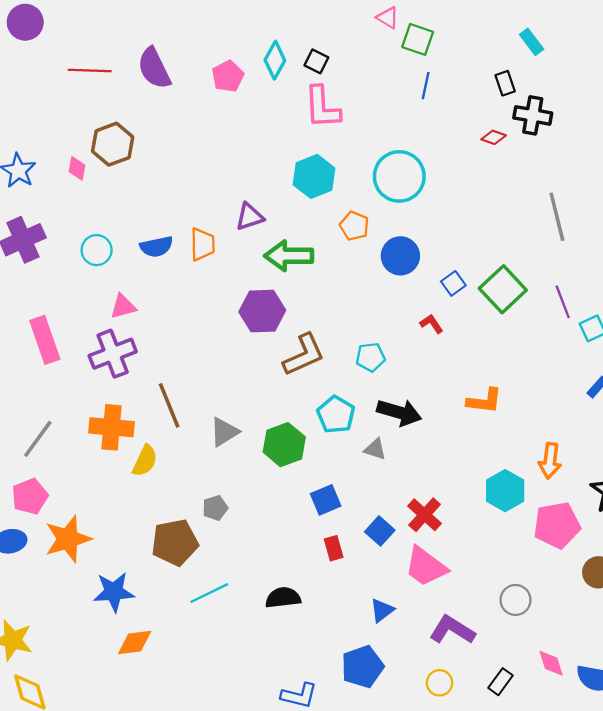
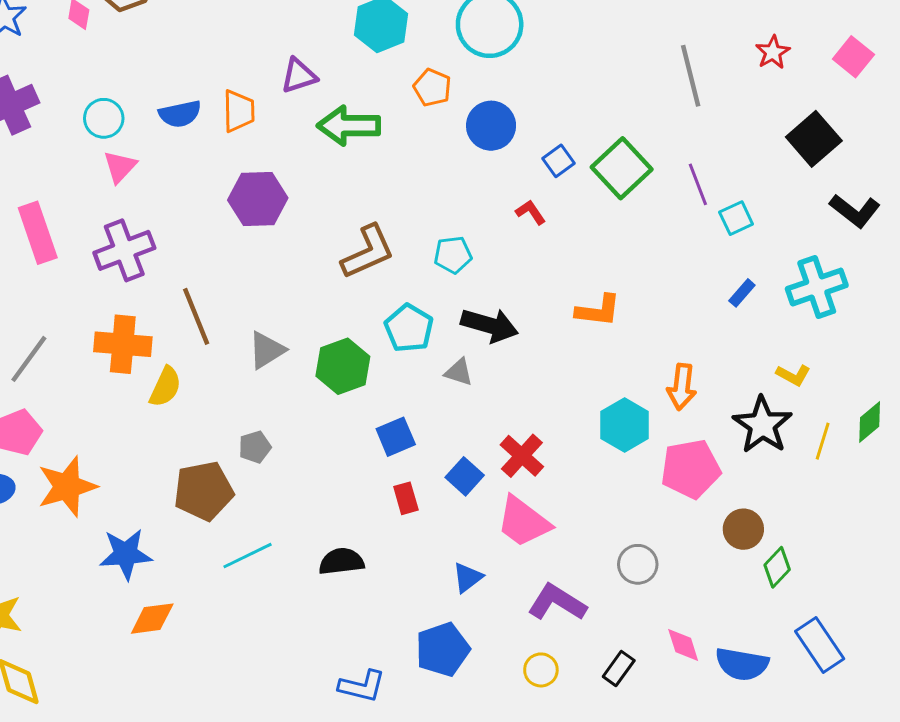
pink triangle: (123, 306) -> (120, 167), moved, turned -32
purple hexagon: (262, 311) -> (258, 199), moved

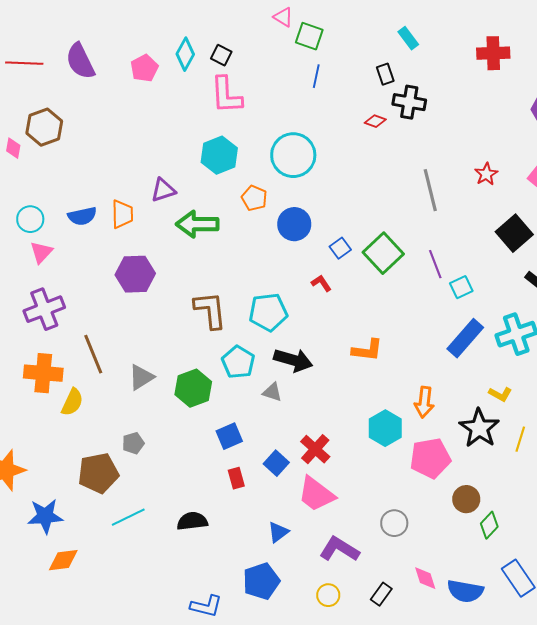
brown L-shape: (368, 252) -> (210, 310), turned -72
cyan pentagon: (453, 255) -> (268, 312), size x1.5
blue rectangle: (742, 293) -> (465, 338), size x2.0

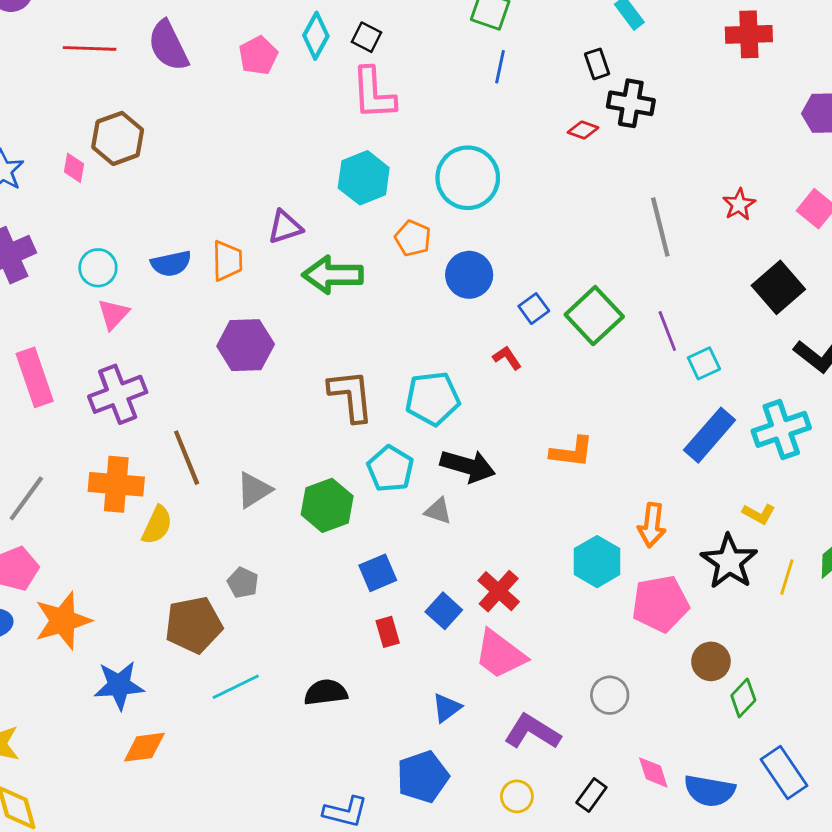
gray pentagon: (133, 443) -> (243, 583), turned -30

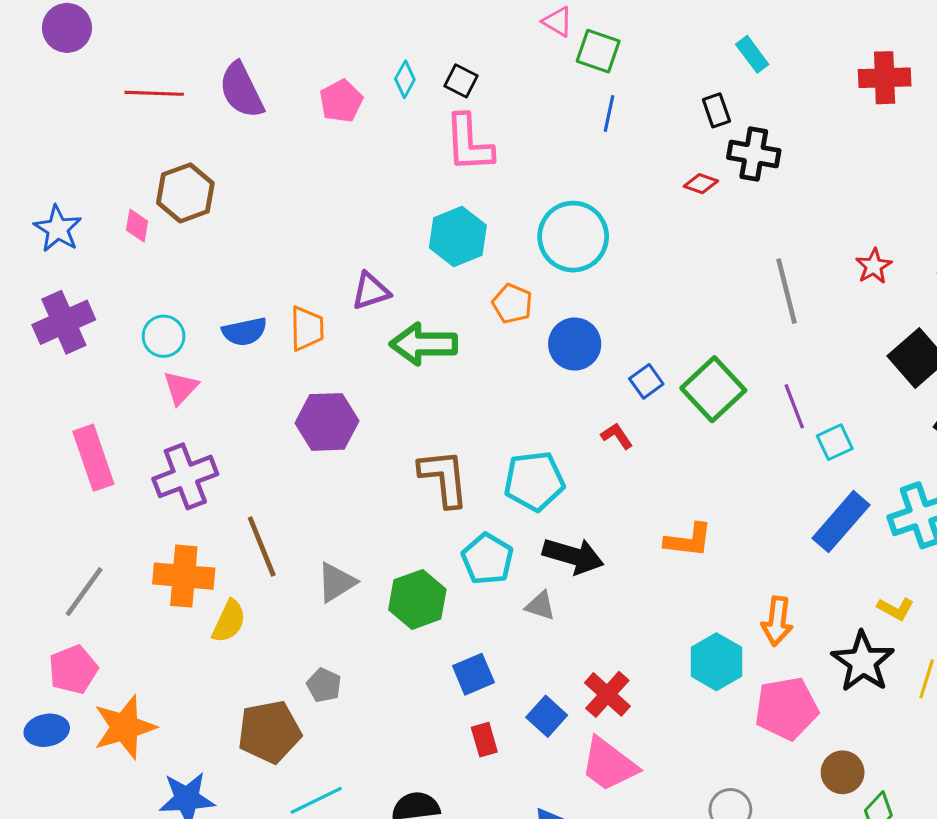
cyan diamond: (316, 36) -> (405, 79), size x0.7

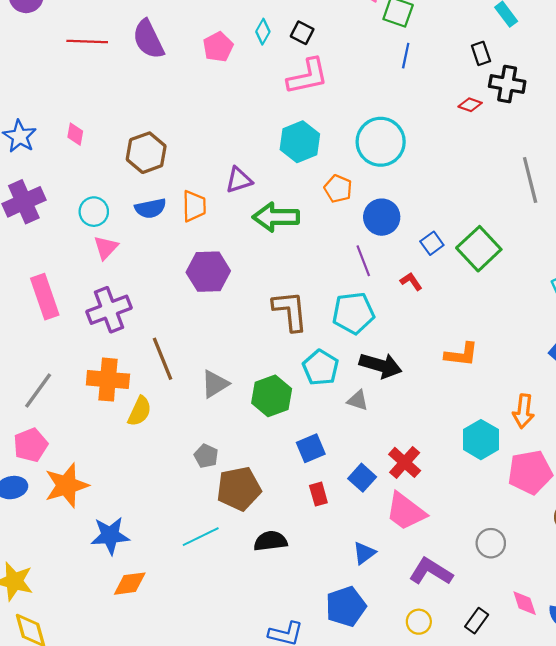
pink L-shape: (469, 143) -> (308, 76), turned -99
brown hexagon: (185, 193) -> (146, 153), moved
purple line: (794, 406) -> (363, 261), moved
brown pentagon: (269, 732) -> (239, 489), moved

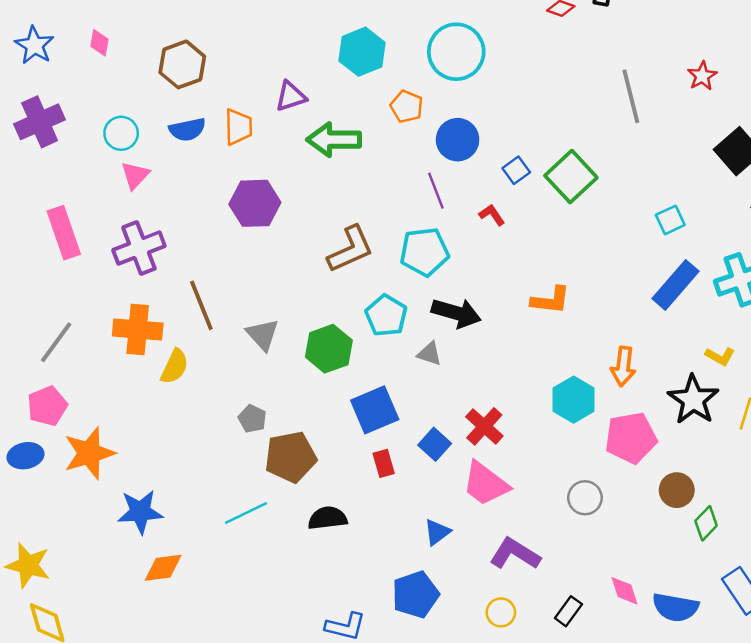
brown L-shape: (290, 311) -> (350, 249), turned 72
gray triangle: (215, 384) -> (263, 335), turned -40
blue square: (311, 448) -> (375, 410), size x1.4
gray circle: (491, 543) -> (585, 498), moved

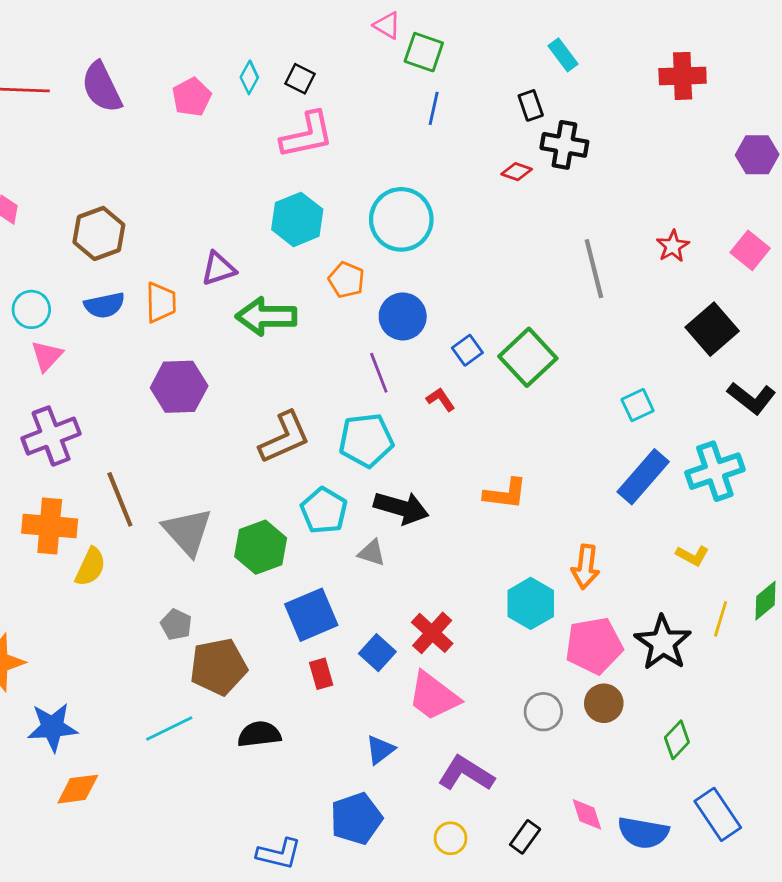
gray triangle: (263, 335) -> (187, 532), size x1.4
black star: (693, 400) -> (663, 643), moved
brown circle: (677, 490) -> (604, 703), moved

